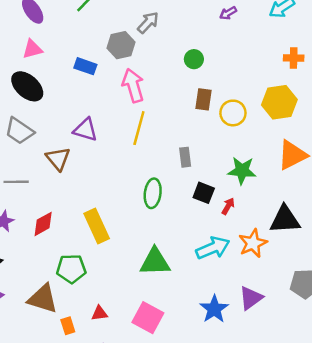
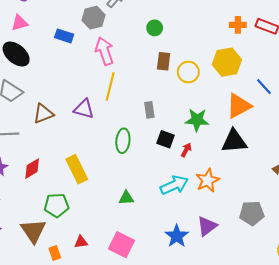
purple triangle: (85, 130) -> (84, 109), moved
brown triangle: (58, 159) -> (43, 114), turned 50
black triangle: (285, 220) -> (234, 141), moved
green triangle: (155, 262) -> (126, 198), size x0.6
brown triangle: (43, 299) -> (33, 231), turned 40

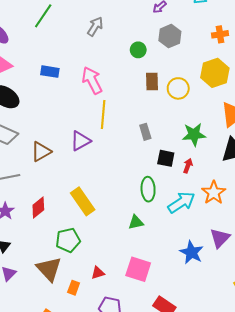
gray hexagon: (93, 18) -> (170, 36), moved
purple triangle: (84, 109) -> (80, 141), turned -35
green ellipse: (123, 141) -> (148, 189), moved
orange rectangle: (55, 253) -> (74, 288), turned 48

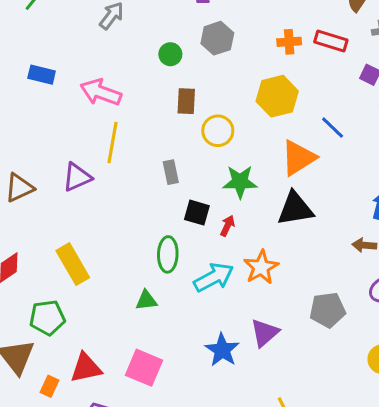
pink arrow: (92, 80) -> (101, 92), turned -48
yellow circle: (178, 88) -> (218, 131), moved
red triangle: (98, 273) -> (86, 368), size x1.6

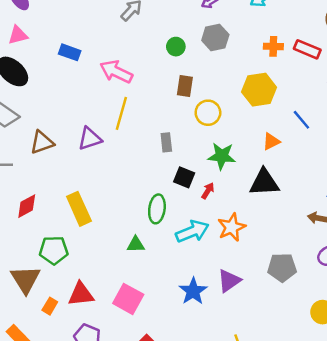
orange triangle: (298, 158) -> (271, 141), size x0.6

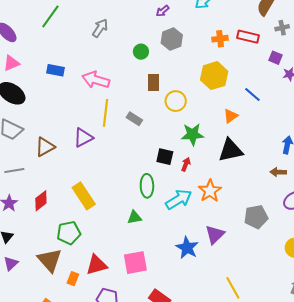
gray rectangle: (166, 142) -> (134, 119), moved, turned -42
pink square: (128, 299) -> (135, 263), turned -30

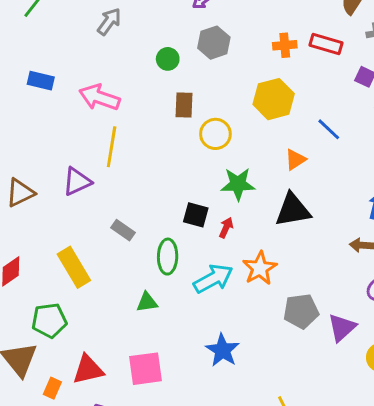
gray rectangle: (134, 119) -> (123, 230), moved
gray pentagon: (256, 217) -> (301, 311), moved
purple triangle: (215, 235) -> (342, 328), moved

